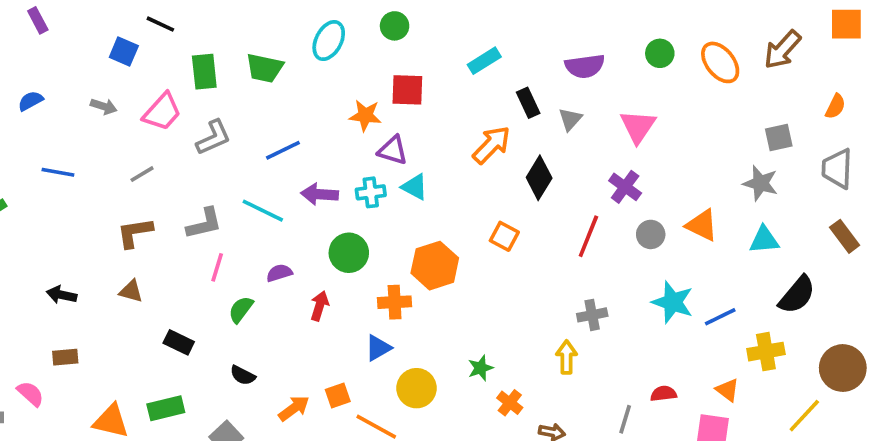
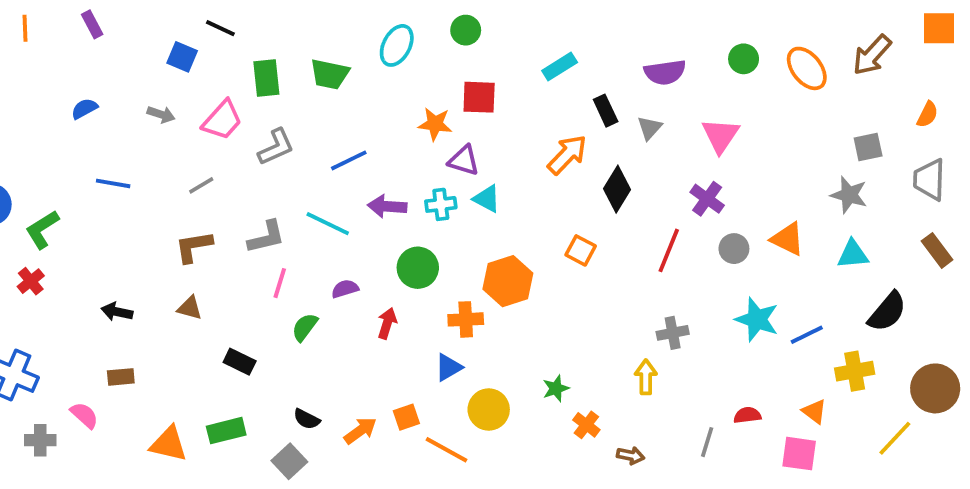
black semicircle: (243, 375) -> (307, 419), moved

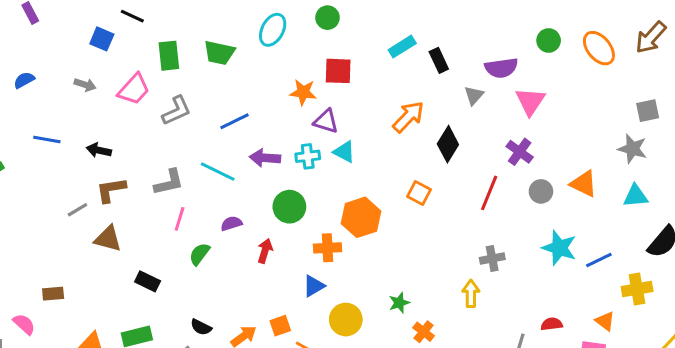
purple semicircle: (665, 72) -> (501, 68), moved
black rectangle: (606, 111) -> (439, 60), moved
gray line: (201, 185) -> (77, 210), moved
brown triangle: (190, 308) -> (108, 239), size x1.4
black arrow: (117, 312) -> (99, 150), moved

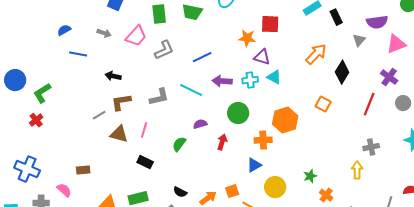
pink triangle: (530, 101) -> (396, 44), turned 35
blue line: (47, 140) -> (78, 54), moved
pink line: (180, 219) -> (144, 130), moved

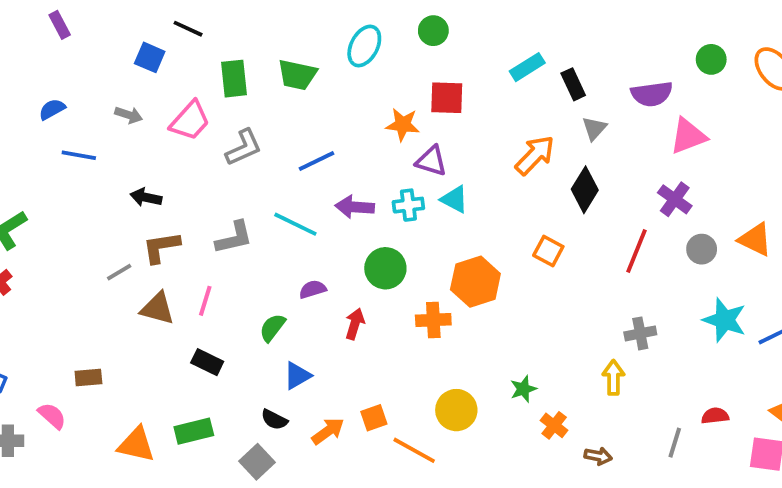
gray triangle: (359, 40) -> (594, 128), moved
blue triangle: (254, 165) -> (297, 376), moved

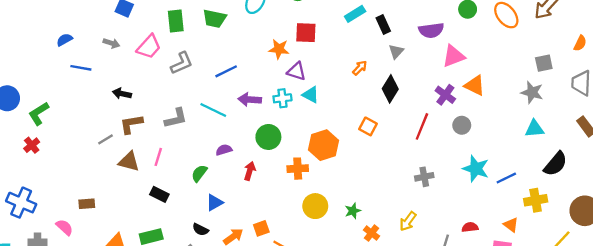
orange arrow: (535, 155) -> (360, 68), size x0.6
orange triangle: (755, 240) -> (475, 85), moved
yellow arrow: (613, 377) -> (408, 221), moved, turned -144
yellow circle: (456, 410) -> (315, 206), moved

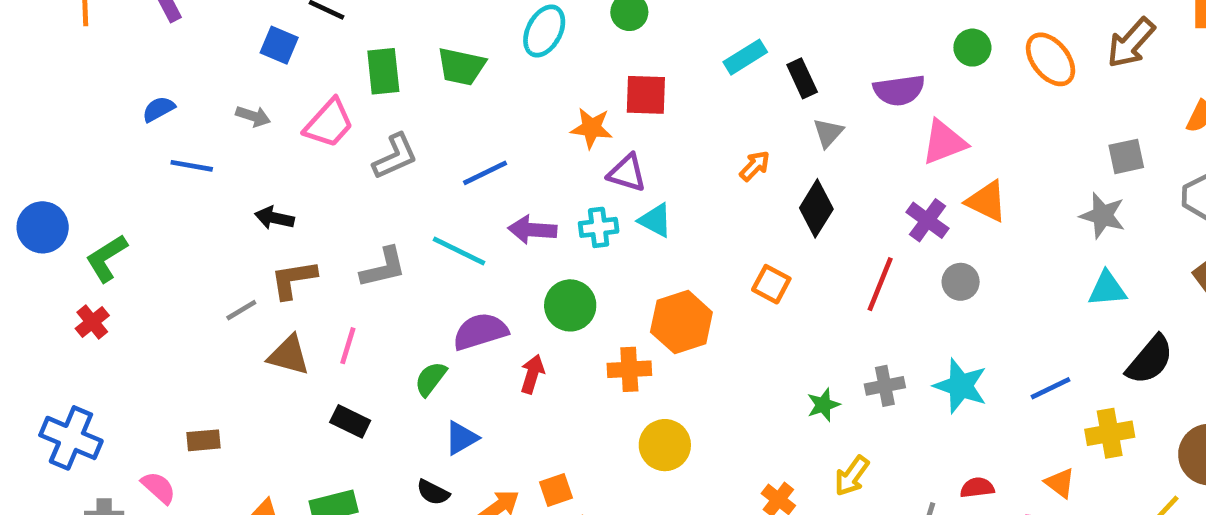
purple semicircle: (224, 150) -> (480, 331), size x1.6
cyan star: (476, 169) -> (961, 386), moved
green star: (353, 211) -> (823, 405), moved

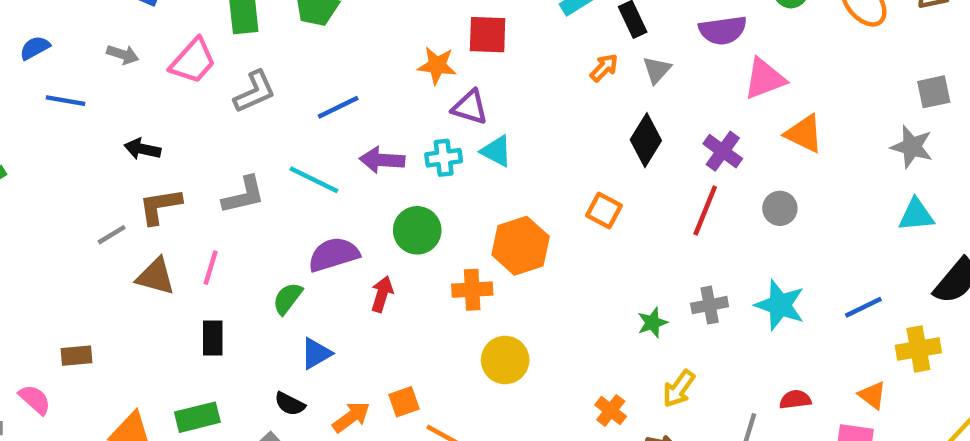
orange arrow: (755, 166) -> (604, 68), moved
purple cross: (927, 220) -> (723, 151), moved
black rectangle: (350, 421) -> (213, 338), turned 64

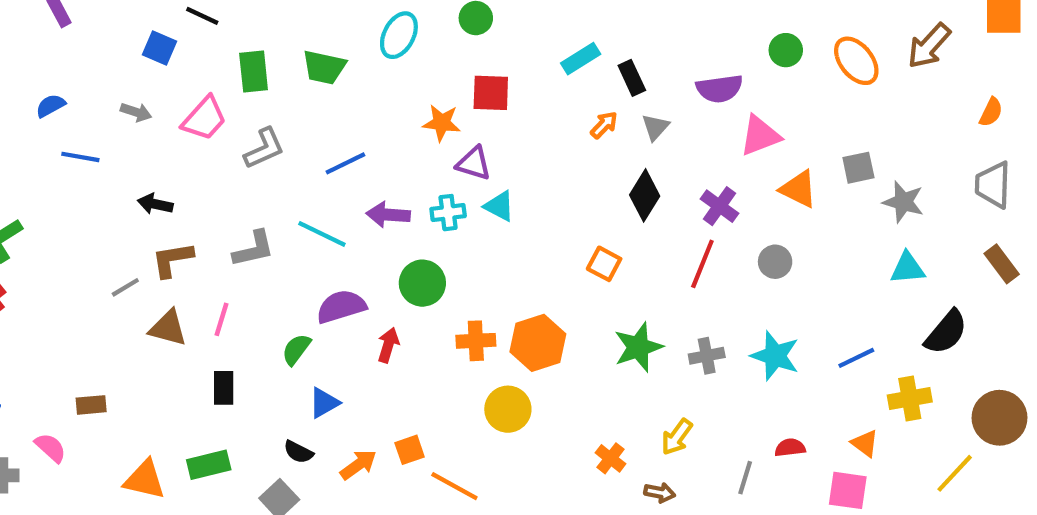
gray square: (934, 92) -> (858, 168), moved
orange hexagon: (521, 246) -> (538, 343), moved
green star: (652, 323) -> (638, 347), moved, size x1.6

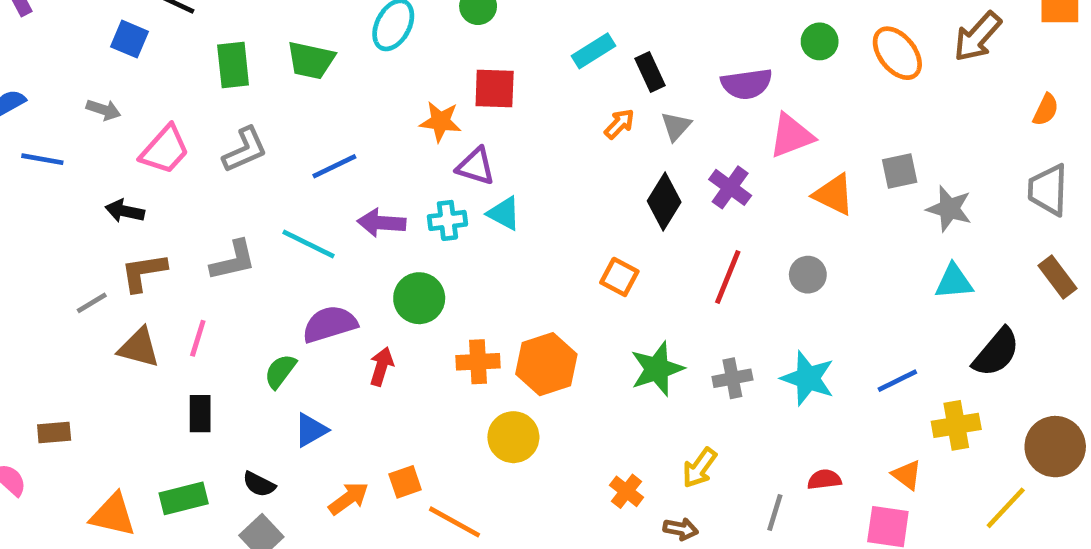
pink trapezoid: (204, 119) -> (165, 150), moved
purple cross: (720, 206) -> (730, 187), moved
black semicircle: (298, 452) -> (259, 484), moved

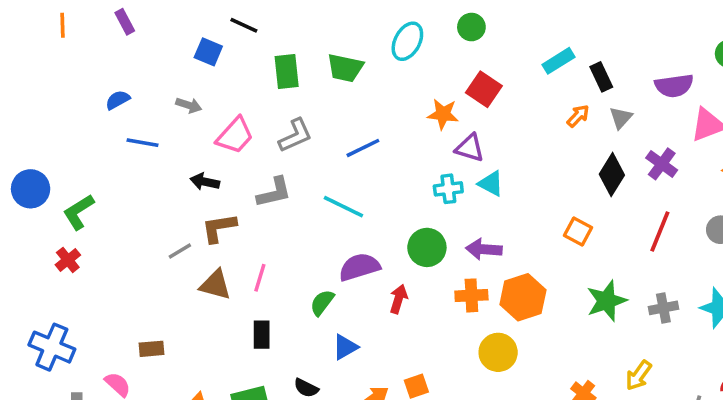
red square: (495, 89) -> (484, 89), turned 32
purple arrow: (381, 223) -> (484, 249), moved
gray L-shape: (233, 260) -> (274, 192), moved

